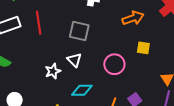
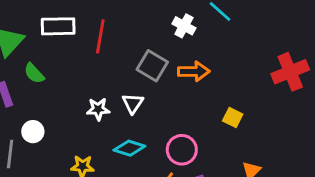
orange arrow: (133, 18) -> (194, 71), moved
pink circle: (114, 64) -> (182, 150), moved

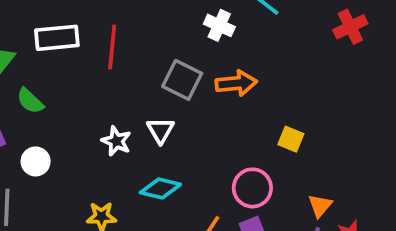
red cross: (290, 72) -> (350, 27), moved, size x0.7
white star: (98, 109) -> (116, 141), turned 30
white circle: (33, 132) -> (36, 161), moved
pink circle: (182, 150) -> (252, 188), moved

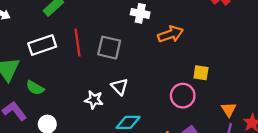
gray square: (182, 80) -> (109, 48), moved
orange arrow: (236, 83) -> (170, 34), moved
pink circle: (252, 188) -> (183, 96), moved

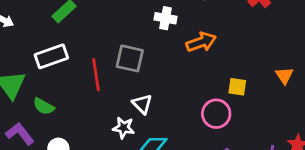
red line: (78, 42) -> (96, 75), moved
white star: (94, 100) -> (124, 128), moved
orange triangle: (229, 109) -> (284, 76), moved

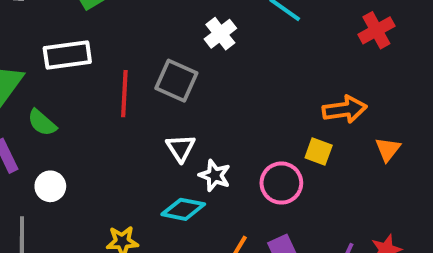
white cross: (166, 18) -> (220, 34), moved, turned 30
orange arrow: (201, 42) -> (345, 109), moved
white star: (124, 128) -> (215, 175), moved

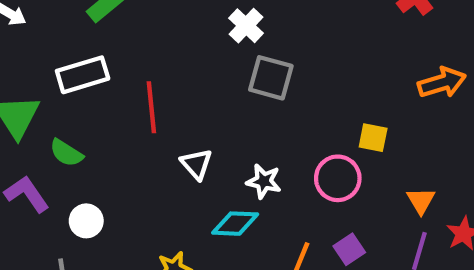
gray square: (176, 81) -> (271, 78), moved
orange arrow: (345, 109) -> (442, 83), moved
white triangle: (181, 148) -> (196, 164), moved
orange triangle: (388, 149) -> (421, 201), moved

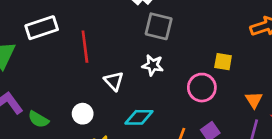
green semicircle: (66, 153) -> (38, 119), moved
white star: (264, 181) -> (153, 65), moved
white circle: (86, 221) -> (83, 114), moved

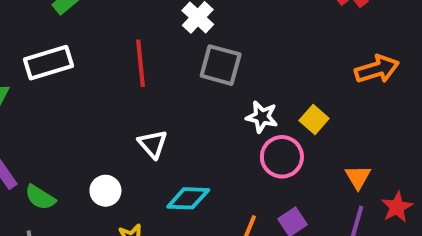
red line: (85, 47) -> (140, 63), moved
yellow square: (223, 62) -> (314, 120), turned 30
white star: (153, 65) -> (262, 117), moved

